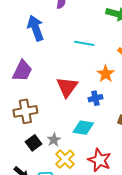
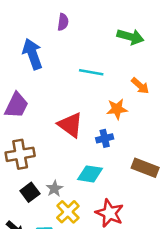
orange star: (106, 74) -> (117, 109), turned 30
red triangle: (67, 87) -> (70, 125), turned -30

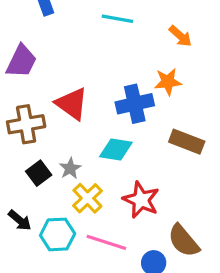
orange star: (117, 109) -> (168, 82), moved
red triangle: (70, 125) -> (72, 104), moved
blue cross: (105, 138) -> (135, 104), size x1.6

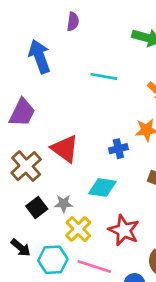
blue cross: (135, 104) -> (118, 149), size x0.6
brown cross: (26, 124) -> (26, 166), turned -32
gray star: (70, 168) -> (64, 204), turned 30

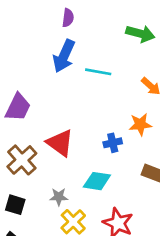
blue arrow: (39, 56) -> (64, 56), moved, turned -136
black square: (37, 208) -> (15, 205), moved, turned -36

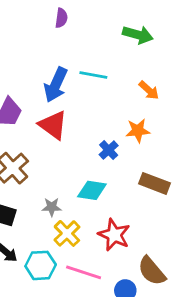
blue arrow: (64, 56) -> (56, 85), moved
red triangle: (60, 143) -> (53, 125), moved
blue cross: (113, 143) -> (109, 150), turned -30

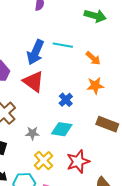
orange arrow: (149, 90) -> (93, 58), moved
blue cross: (109, 150) -> (66, 100), moved
gray star: (52, 207) -> (32, 133), moved
red star: (114, 235) -> (78, 162), turned 30

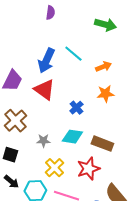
cyan line: (63, 45) -> (73, 54), turned 30
orange arrow: (93, 58) -> (103, 67), turned -63
brown rectangle: (107, 124) -> (102, 144), moved

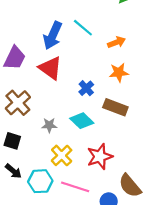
cyan diamond: (72, 137) -> (82, 121), turned 35
brown rectangle: (102, 144) -> (115, 107), moved

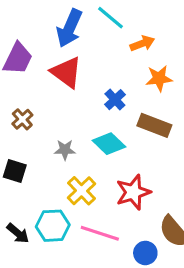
orange arrow: (117, 42) -> (142, 43), moved
brown cross: (18, 103) -> (22, 119), size x0.6
black arrow: (13, 171) -> (18, 233), moved

